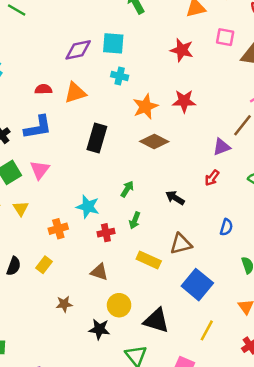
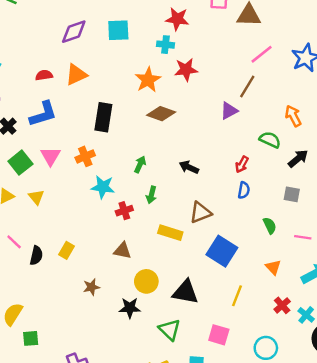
cyan square: (113, 43) -> (118, 30), moved
cyan cross: (120, 76) -> (165, 45), moved
red arrow: (212, 178) -> (242, 164), moved
orange cross: (58, 229) -> (85, 156), moved

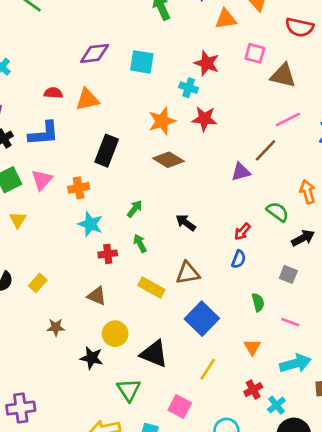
green arrow: (151, 195) -> (140, 243), turned 126

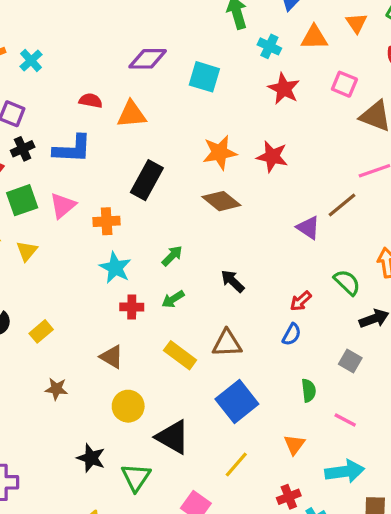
cyan cross: (189, 88) -> (269, 46), moved
purple triangle: (241, 172) -> (308, 228), turned 42
green arrow: (140, 243) -> (173, 299), turned -102
black star: (92, 358) -> (91, 458), moved

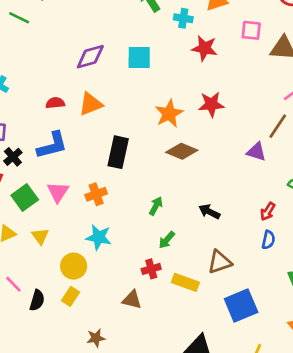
cyan star: (115, 268) -> (99, 237), moved
red cross: (132, 307) -> (151, 269), moved
blue square: (237, 401) -> (241, 305), turned 32
yellow circle: (128, 406) -> (74, 266), moved

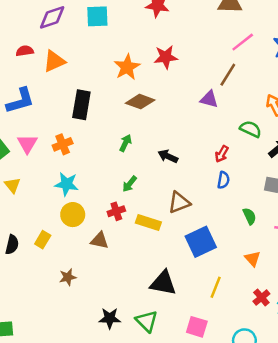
red semicircle: (55, 103) -> (25, 51), moved
green arrow: (156, 206) -> (125, 143), moved
yellow circle: (74, 266) -> (73, 215), moved

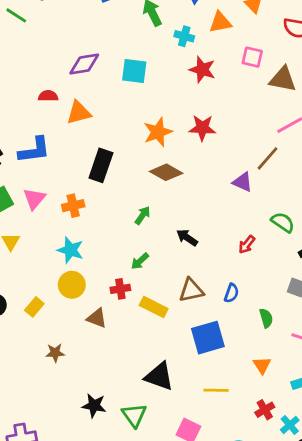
blue semicircle: (223, 180) -> (231, 293), moved
yellow line: (216, 287) -> (216, 390), turned 60

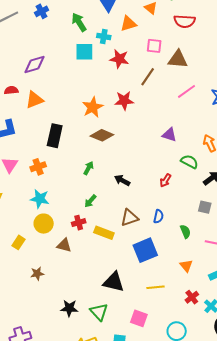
cyan square: (134, 71) -> (84, 52), moved
brown line: (268, 158) -> (148, 77), moved
purple triangle: (243, 182) -> (169, 135), moved

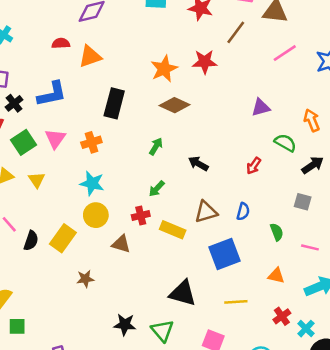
purple triangle: (169, 135) -> (261, 107), turned -35
yellow rectangle: (19, 242) -> (63, 238), size x1.5
orange triangle: (186, 266) -> (276, 276), turned -40

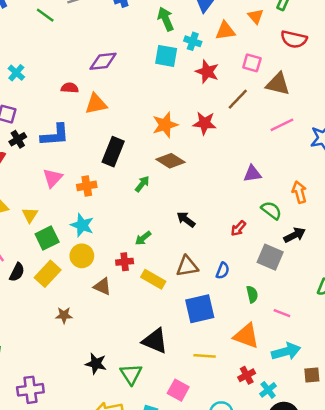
green square: (23, 142) -> (47, 238), moved
green arrow: (156, 146) -> (142, 184), moved
gray square: (303, 202) -> (270, 257), moved, size x1.5
orange triangle: (276, 276) -> (246, 336), size x1.6

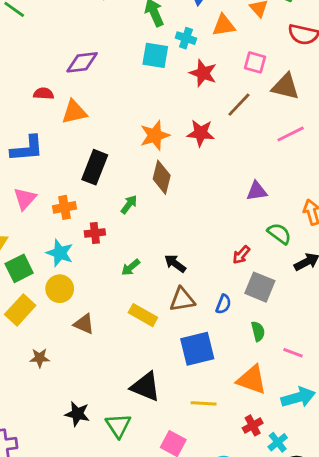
brown diamond: (171, 161) -> (162, 177), turned 72
black arrow: (186, 219) -> (175, 264), moved
gray square: (270, 257) -> (260, 287), moved
red cross: (125, 262) -> (95, 233), moved

